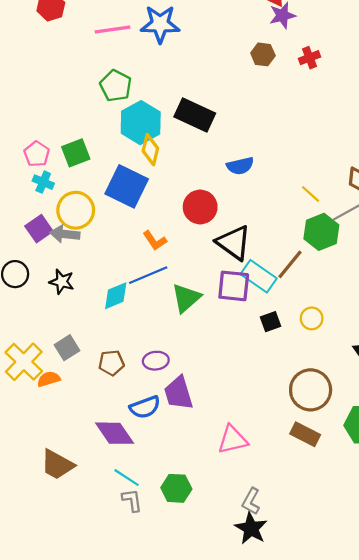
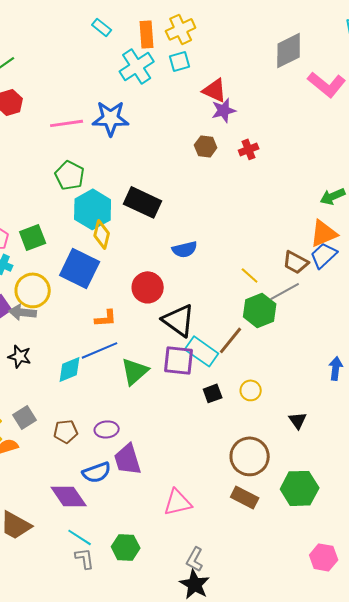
orange L-shape: (155, 241) -> (106, 318), turned -60

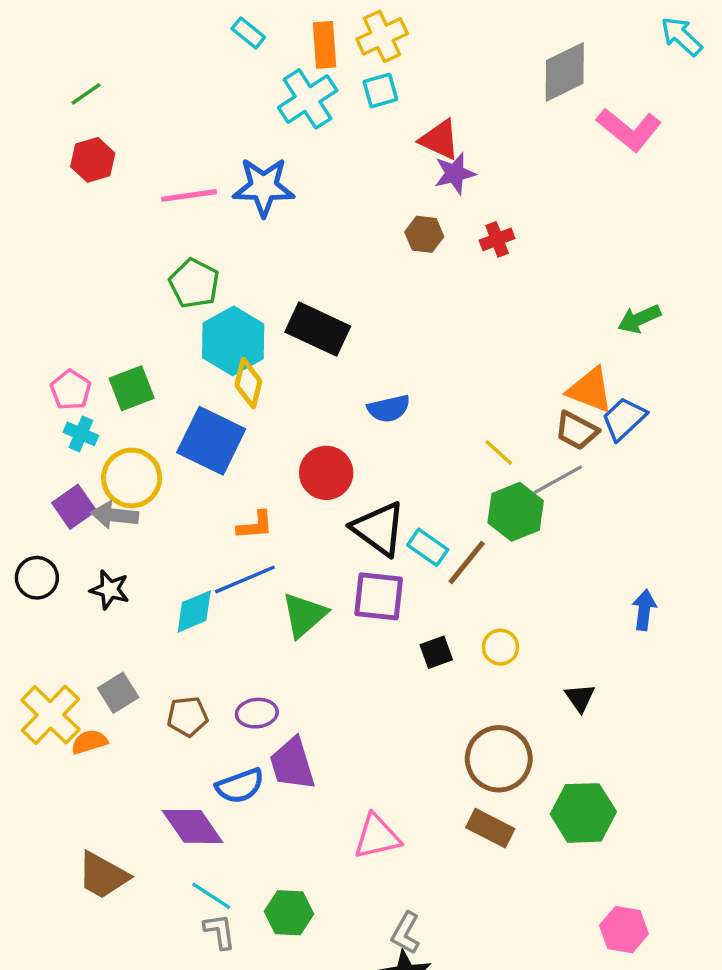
orange triangle: (324, 233) -> (590, 390), moved, turned 44
cyan rectangle: (202, 351) -> (428, 547), moved, size x0.7

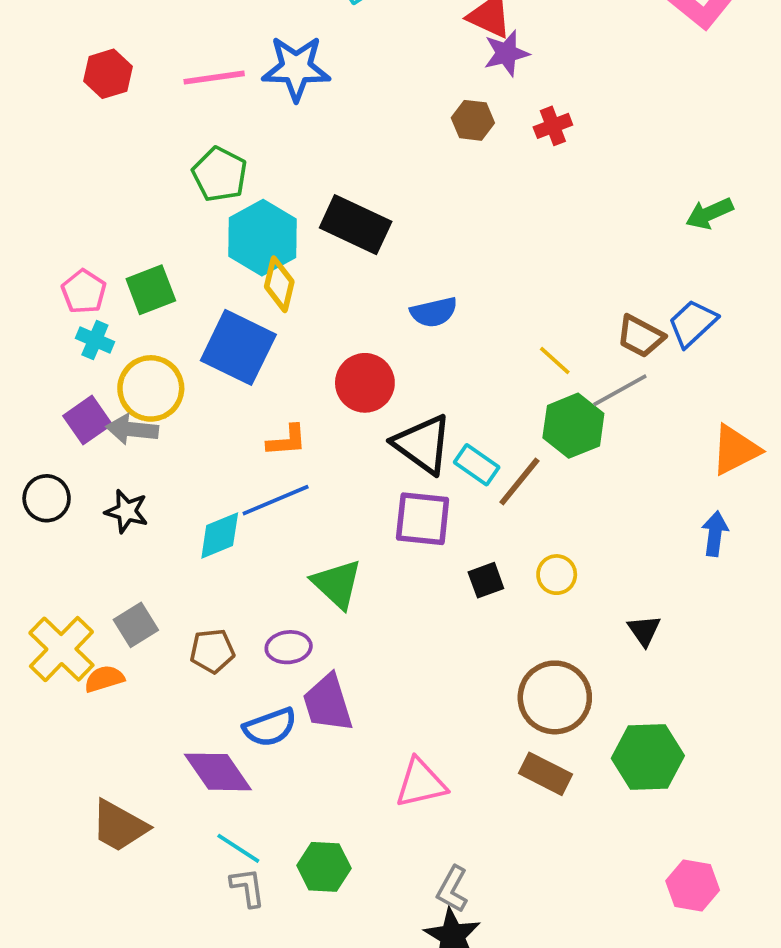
red hexagon: (93, 160) -> (108, 74), moved
orange triangle: (590, 390) -> (735, 450), moved, turned -48
green triangle: (304, 615) -> (337, 584), moved, turned -36

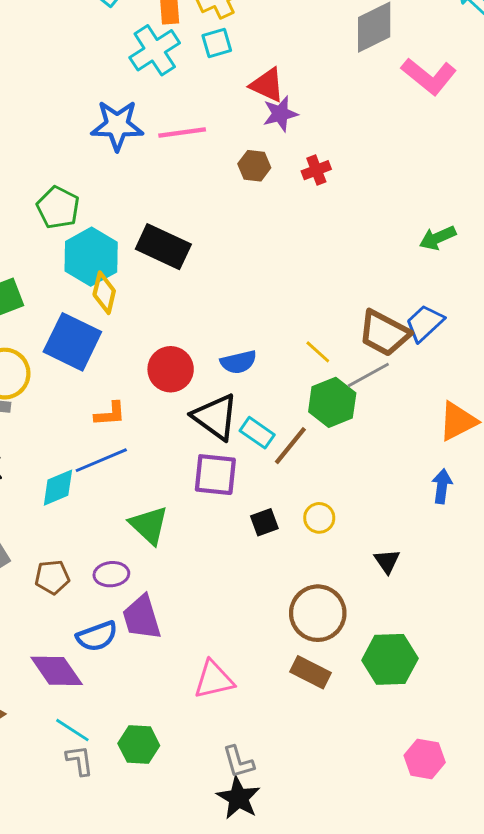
pink line: (214, 78) -> (182, 133), moved
blue semicircle: (434, 312) -> (238, 362), moved
brown trapezoid: (640, 336) -> (384, 333), size x1.4
gray L-shape: (452, 889) -> (238, 762), turned -45

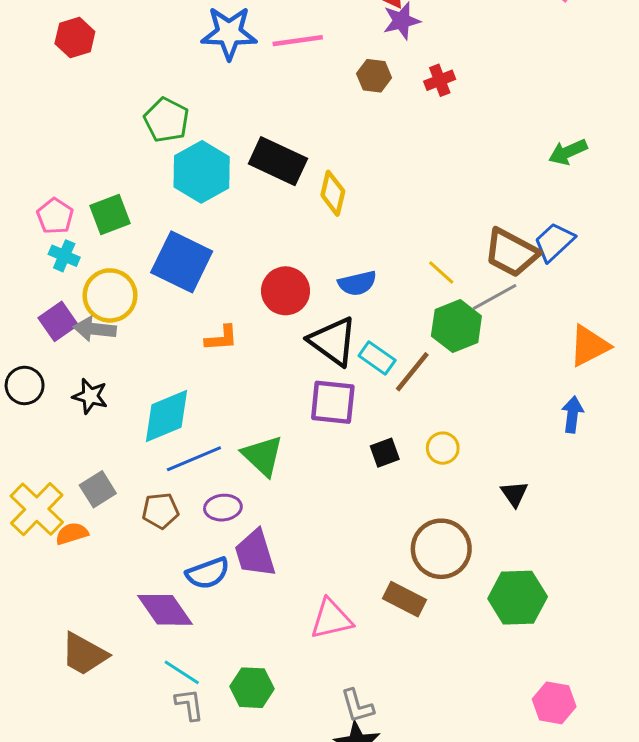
yellow diamond: (104, 293) -> (333, 193), moved
blue line: (101, 460) -> (194, 459), moved
cyan diamond: (58, 488) -> (166, 416), size x1.4
brown rectangle: (311, 672) -> (405, 599), moved

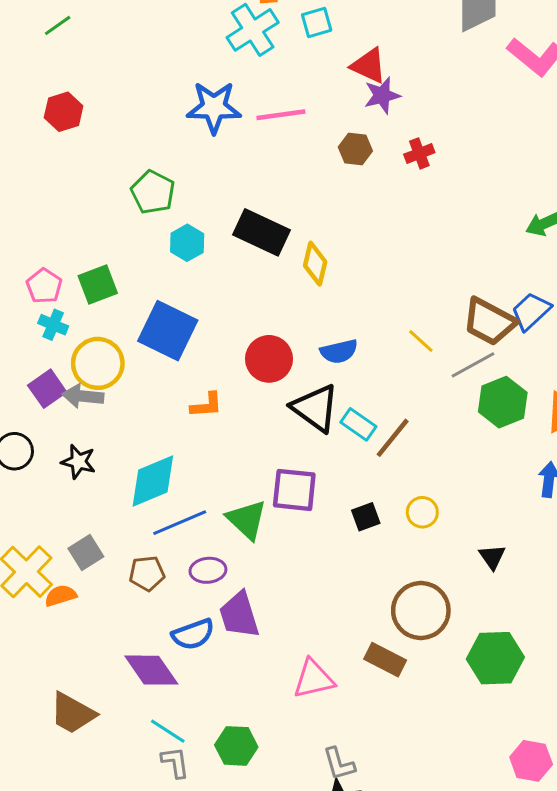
cyan hexagon: (202, 172) -> (187, 243), size x0.6
green hexagon: (456, 326) -> (503, 402), moved
purple square: (333, 402) -> (294, 490), moved

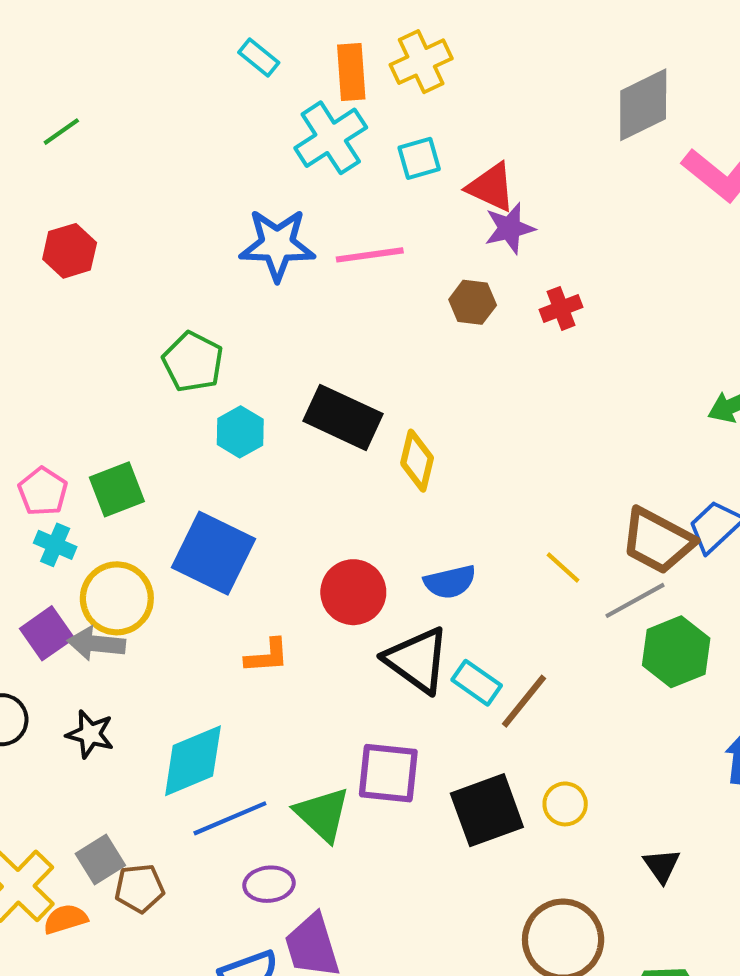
cyan square: (317, 22) -> (419, 158), moved
black square: (366, 517) -> (487, 810), size x1.8
brown pentagon: (147, 573) -> (139, 888), moved

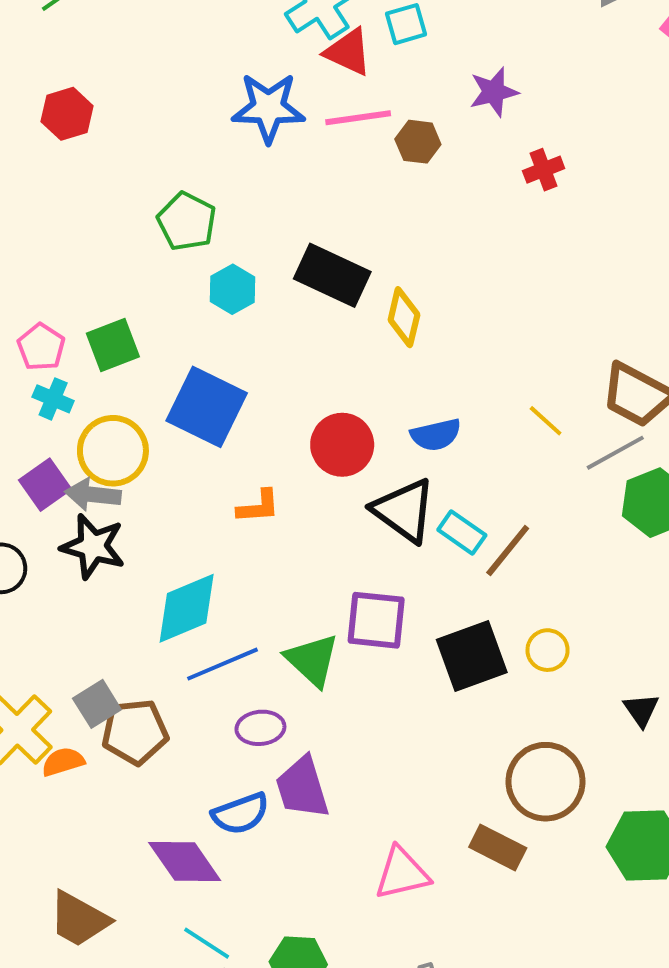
red triangle: (491, 187) -> (348, 52), moved
brown hexagon: (473, 302) -> (418, 142), moved
black star: (90, 734) -> (93, 546), moved, size x1.4
brown pentagon: (139, 888) -> (135, 732), size x1.4

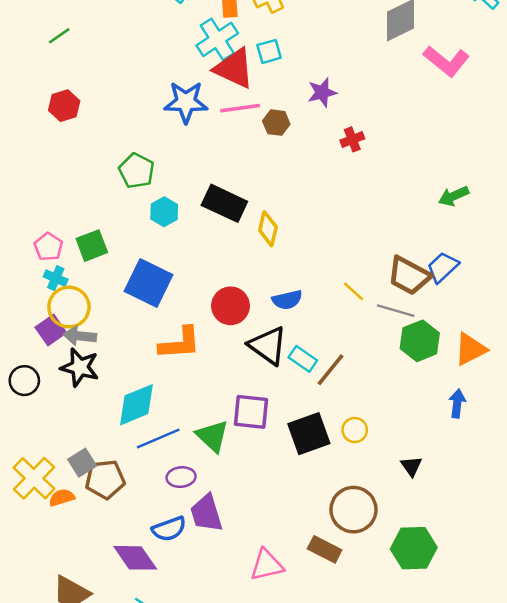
red triangle: (348, 52) -> (234, 68), size x1.4
yellow circle: (113, 451) -> (69, 307), moved
gray line: (615, 453) -> (396, 311), turned 45
orange L-shape: (258, 507) -> (180, 343), size x1.6

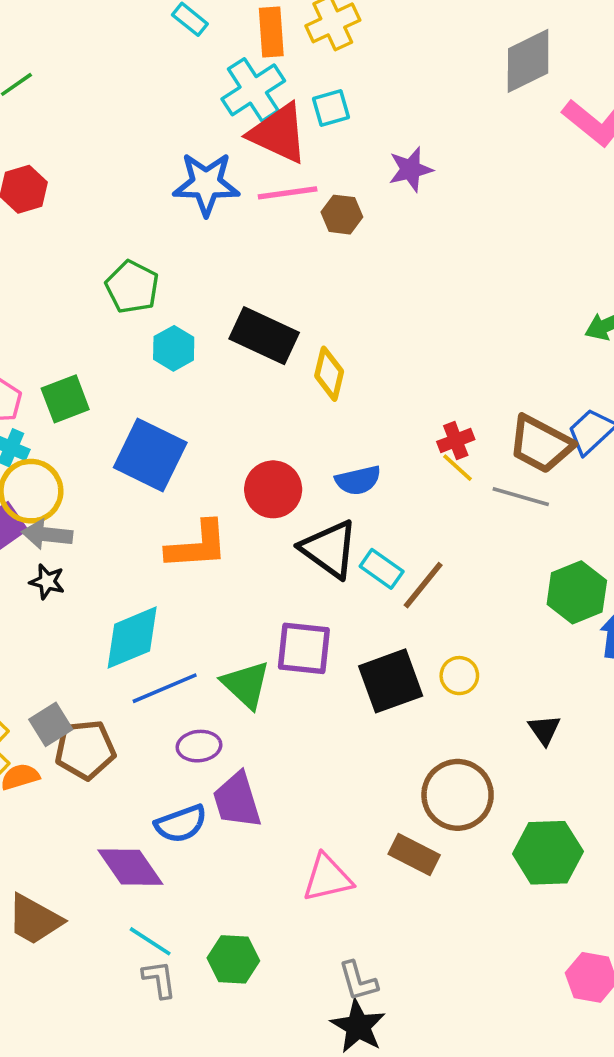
red cross: (352, 139) -> (456, 441), moved
green hexagon: (420, 341) -> (577, 592), moved
black star: (80, 367) -> (47, 582), size x0.6

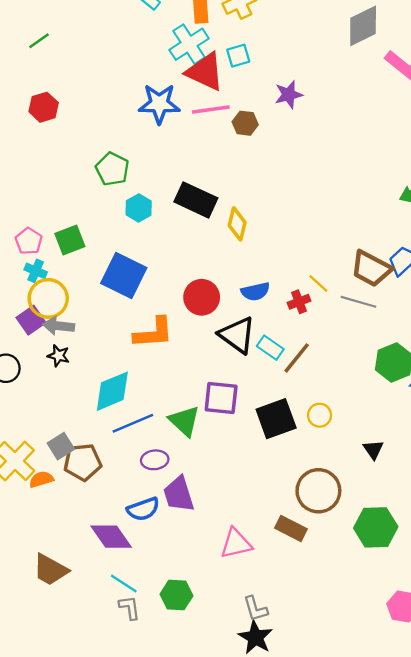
red cross: (456, 441) -> (299, 302), moved

